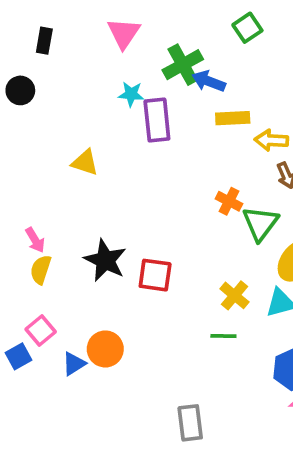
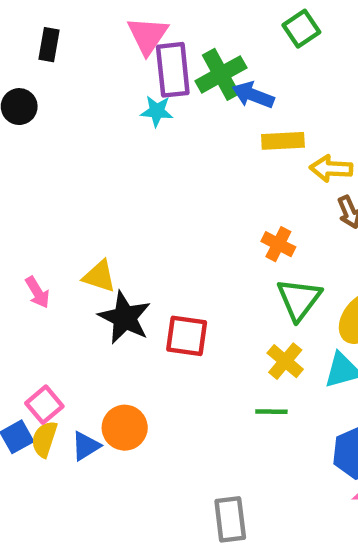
purple rectangle: (157, 120) -> (173, 70), moved
yellow triangle: (85, 162) -> (99, 276), moved
green triangle: (260, 223) -> (299, 299), moved
yellow semicircle: (41, 270) -> (44, 439), moved

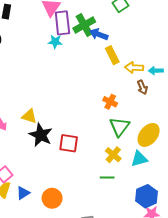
yellow rectangle: (283, 141) -> (112, 55), turned 66
orange circle: (125, 428) -> (52, 198), moved

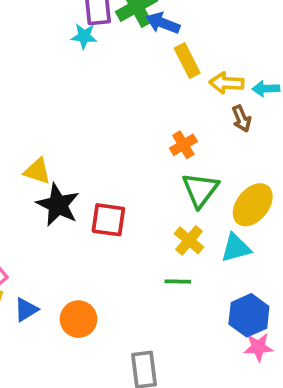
orange cross: (110, 102) -> (183, 145), turned 32

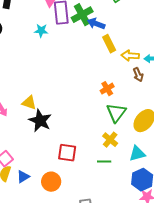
cyan star: (84, 36) -> (41, 31), moved
red square: (108, 220) -> (67, 153), moved
cyan triangle: (236, 248) -> (137, 154), moved

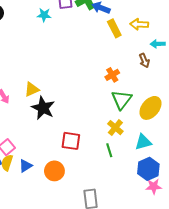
yellow arrow: (130, 56) -> (139, 24), moved
yellow triangle: (29, 103) -> (32, 89), turned -42
green line: (104, 162) -> (109, 150), turned 72

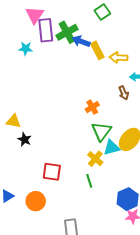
yellow rectangle: (114, 28) -> (97, 50), moved
yellow triangle: (32, 89) -> (13, 121), turned 35
black star: (43, 108) -> (25, 139), size x0.6
cyan triangle: (143, 142) -> (111, 148), moved

